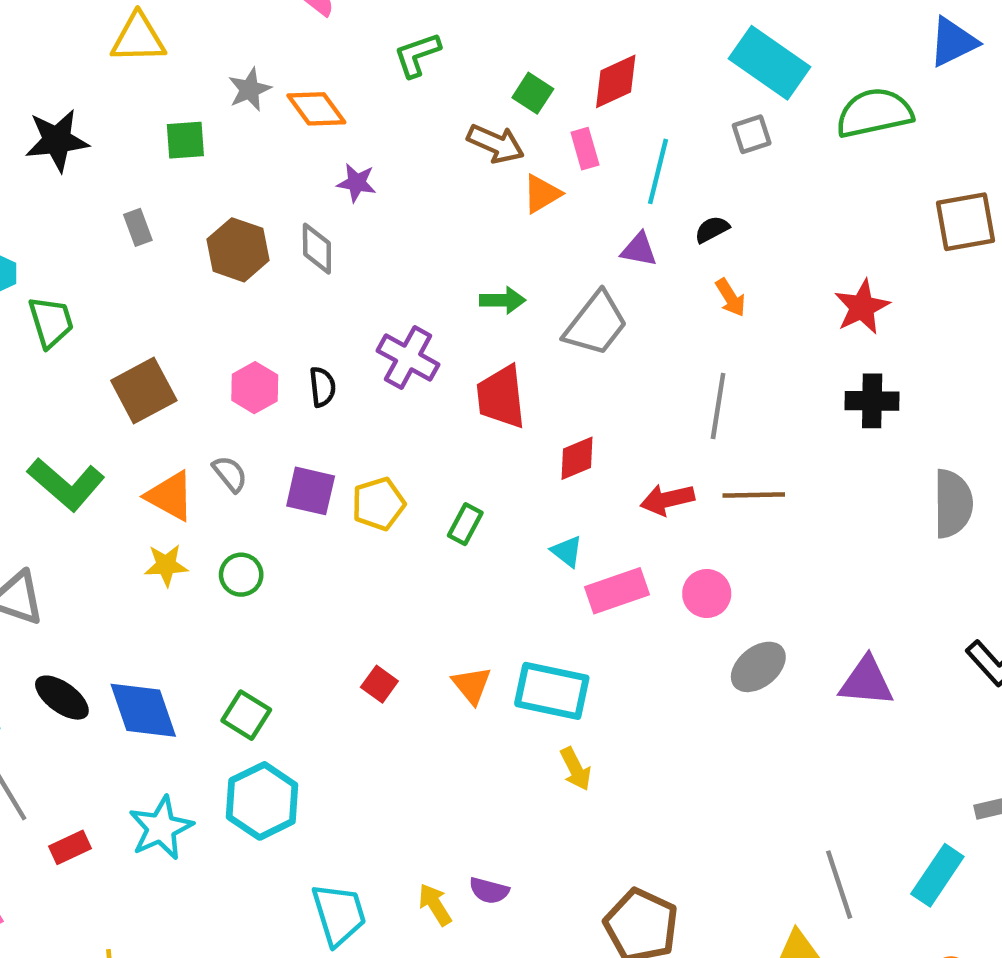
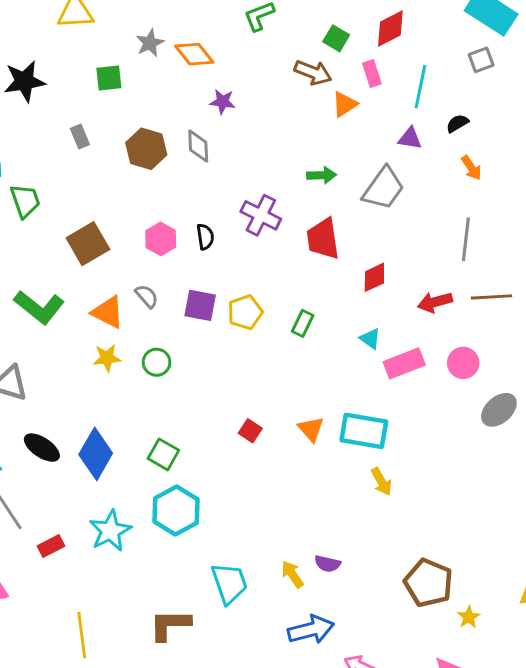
blue diamond: (143, 710) -> (96, 454), turned 51

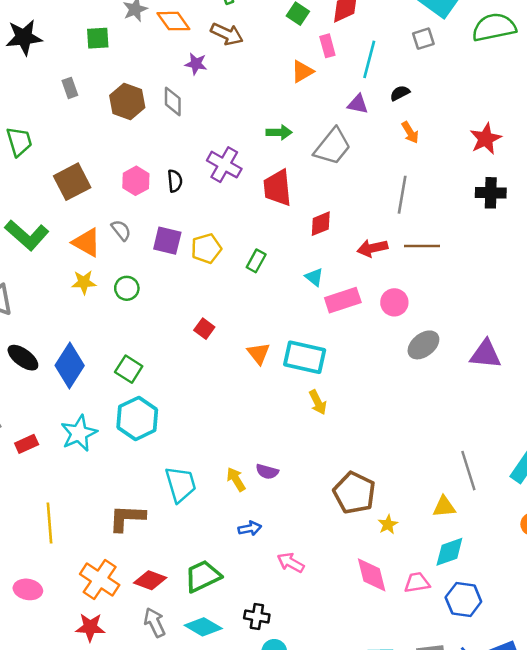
brown arrow: (313, 72) -> (227, 34), moved
red square: (250, 431) -> (204, 329), moved
blue arrow: (311, 630) -> (250, 528), size x0.6

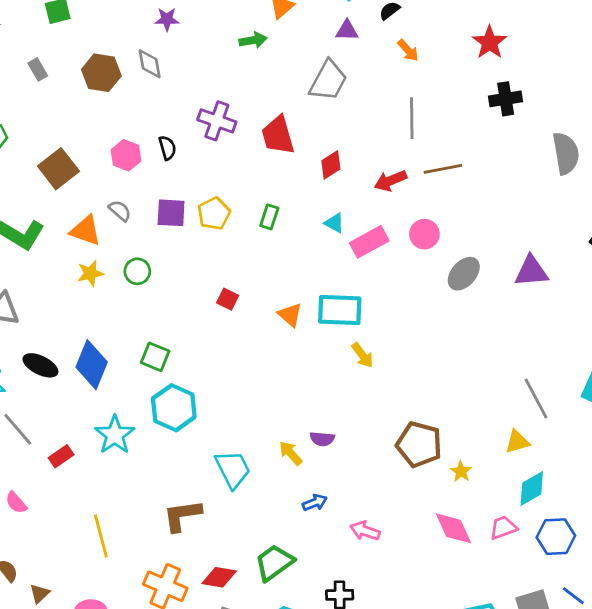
green arrow: (279, 132) -> (253, 40), moved

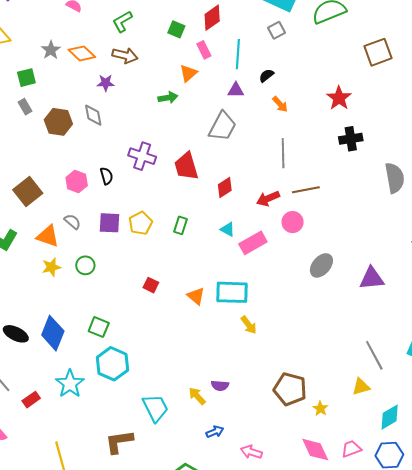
gray rectangle: (38, 69) -> (25, 107), moved
pink circle: (424, 234) -> (293, 222), moved
purple triangle: (531, 271) -> (372, 278), moved
cyan diamond: (532, 488) -> (390, 417), moved

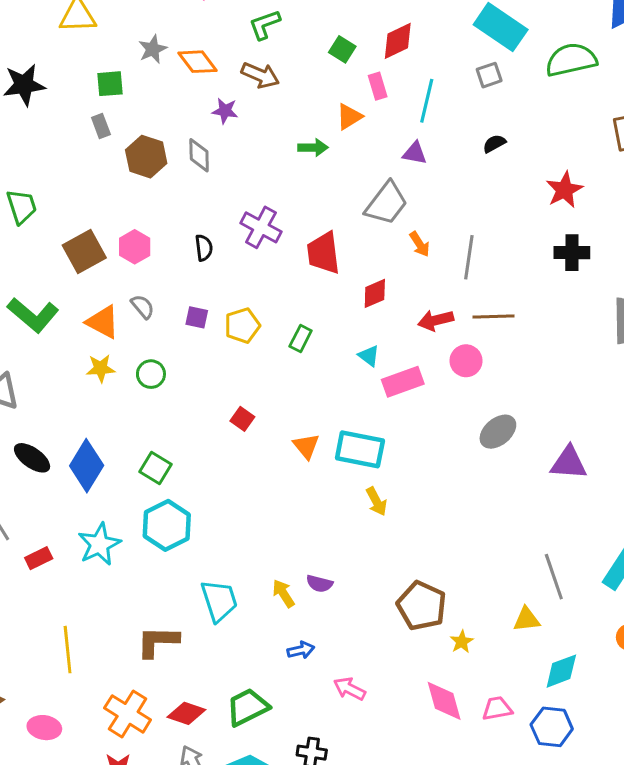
black semicircle: (266, 76) -> (494, 144), moved
orange arrow: (280, 104) -> (420, 244), moved
pink hexagon: (77, 182) -> (135, 247), moved
purple square: (109, 223) -> (197, 317), size x0.7

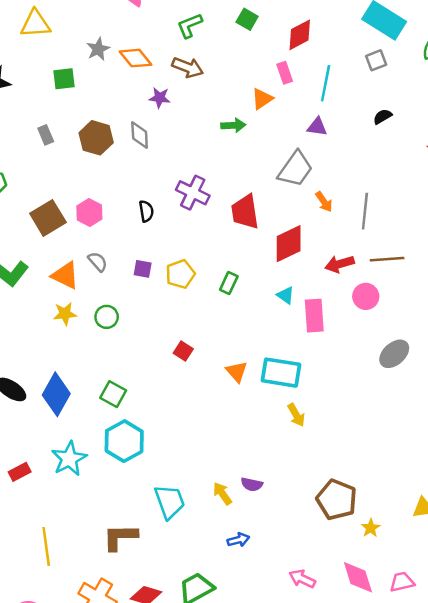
green square: (342, 49) -> (247, 19), moved
gray rectangle: (101, 126) -> (46, 135), moved
red diamond: (375, 293) -> (289, 244), size x1.5
pink rectangle: (403, 382) -> (314, 316), turned -72
pink arrow: (349, 689) -> (302, 579), moved

